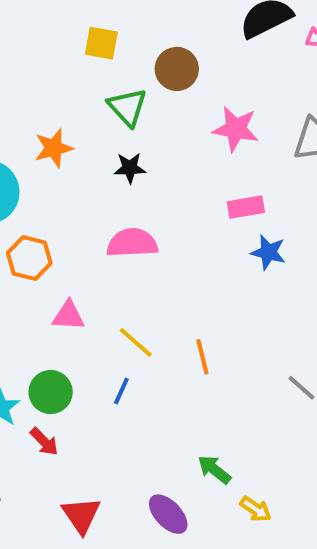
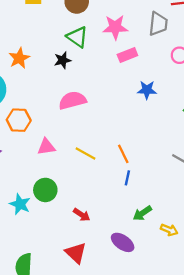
green triangle: (127, 107) -> (77, 37), moved
pink rectangle: (246, 207) -> (127, 55), moved
blue line: (121, 391) -> (127, 178), moved
red arrow: (44, 442) -> (82, 215), moved
green arrow: (214, 470) -> (142, 213), turned -60

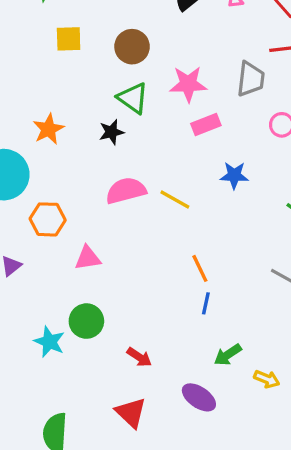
yellow line: (86, 154) -> (175, 200), moved

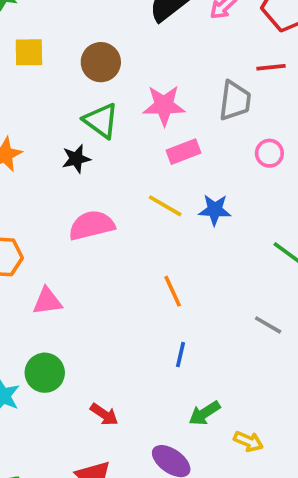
yellow line: (175, 200) -> (165, 206), moved
orange line: (200, 268) -> (173, 291), moved

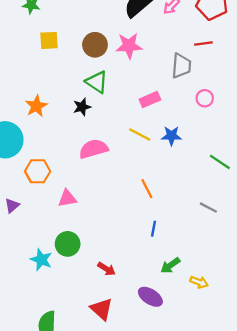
pink star: (164, 105) -> (129, 46), moved

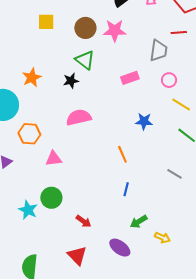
pink circle: (205, 98) -> (169, 80), moved
yellow line: (140, 134) -> (181, 105), moved
blue star: (171, 136) -> (144, 121), moved

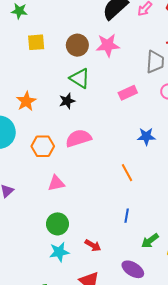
orange hexagon: (29, 134) -> (43, 146), moved
blue line: (126, 189) -> (127, 216), moved
cyan star: (28, 210) -> (59, 252), moved, turned -30

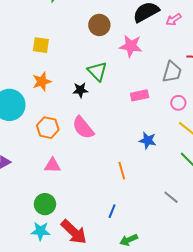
yellow square: (36, 42) -> (41, 45), moved
brown circle: (77, 45) -> (99, 25), moved
pink semicircle: (78, 138) -> (83, 128), turned -125
red arrow: (93, 245) -> (74, 232), size x1.8

